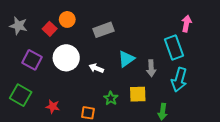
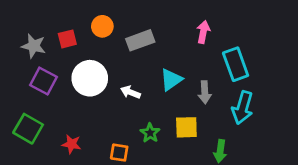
orange circle: (67, 19) -> (102, 26), moved
pink arrow: (186, 24) -> (203, 32), moved
gray star: (19, 26) -> (34, 46), moved
red square: (50, 29) -> (67, 39), turned 32

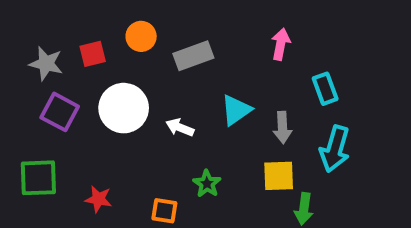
cyan rectangle: (236, 64) -> (325, 89), size x0.7
yellow square: (186, 127) -> (279, 176), moved
green square: (28, 129) -> (38, 178), turned -32

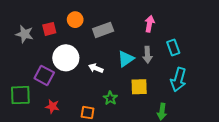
purple square: (60, 112) -> (44, 75), moved
gray arrow: (283, 127) -> (147, 55), moved
yellow square: (279, 176) -> (139, 87), moved

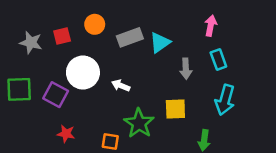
pink arrow: (150, 24) -> (211, 26), moved
cyan triangle: (126, 59) -> (160, 43), moved
green square: (20, 95) -> (19, 89), moved
green star: (110, 98) -> (139, 123), size x1.6

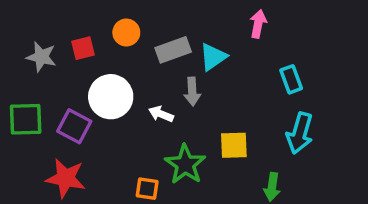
pink arrow: (211, 26) -> (258, 24), moved
gray arrow: (186, 69) -> (192, 91), moved
red star: (66, 134) -> (66, 178), moved, size x1.6

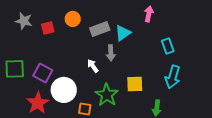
gray star: (41, 57) -> (24, 21), moved
white circle: (111, 97) -> (64, 90), moved
white arrow: (161, 114) -> (93, 66), turned 32
red star: (66, 178) -> (38, 103), turned 30

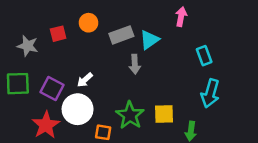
gray star: (24, 21) -> (28, 46), moved
white arrow: (93, 66) -> (85, 80), moved, turned -96
yellow square: (135, 84) -> (164, 114), moved

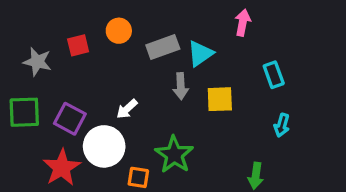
white arrow: (85, 80) -> (127, 109), moved
cyan arrow: (210, 93) -> (282, 125), size x0.6
yellow square: (164, 114) -> (220, 99), moved

